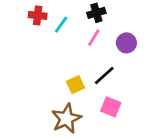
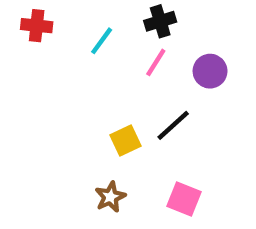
red cross: (38, 15) -> (37, 26), moved
pink square: (111, 107) -> (184, 199), moved
brown star: (66, 119) -> (110, 197), size x0.6

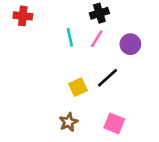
cyan line: (102, 41) -> (70, 37), moved, turned -48

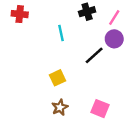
pink line: (97, 39) -> (114, 18), moved
black line: (108, 78) -> (94, 55), moved
yellow square: (78, 87) -> (57, 78), moved

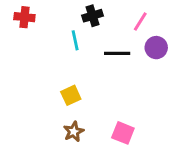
black cross: (87, 12) -> (93, 16), moved
purple circle: (114, 39) -> (156, 48), moved
black line: (94, 55) -> (117, 53), moved, turned 42

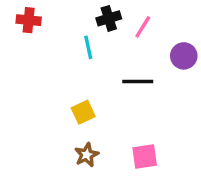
pink line: (140, 21) -> (143, 27), moved
black line: (117, 53) -> (138, 81), moved
pink square: (123, 133) -> (145, 156), turned -30

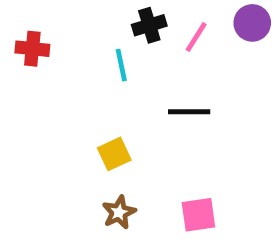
red cross: (29, 20) -> (32, 49), moved
purple circle: (184, 56) -> (252, 23), moved

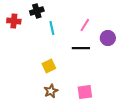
purple circle: (252, 23) -> (108, 38), moved
black cross: (149, 25) -> (37, 11), moved
pink line: (196, 37) -> (85, 25), moved

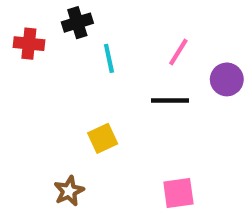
brown star: (51, 91) -> (69, 191), moved

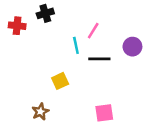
pink line: (178, 52) -> (93, 31), moved
cyan line: (109, 58) -> (76, 45), moved

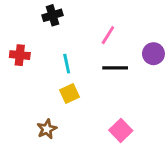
red cross: (17, 26) -> (20, 55), moved
cyan line: (76, 45) -> (67, 64), moved
pink square: (104, 113) -> (121, 130), turned -36

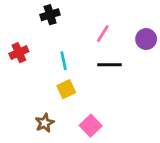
purple circle: (153, 54) -> (146, 39), moved
red cross: (20, 55) -> (19, 53), turned -30
pink square: (121, 130) -> (91, 126), moved

